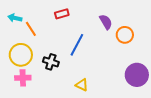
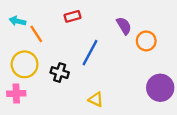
pink cross: (23, 78) -> (16, 94), moved

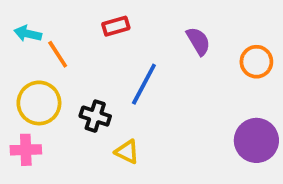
orange circle: (146, 41) -> (256, 62), moved
yellow triangle: (96, 99) -> (127, 152), moved

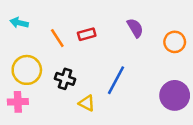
red rectangle: (116, 26) -> (87, 34), moved
orange line: (58, 54) -> (57, 38), moved
blue line: (144, 84) -> (116, 80), moved

